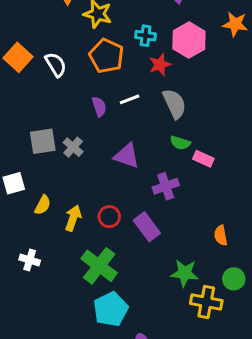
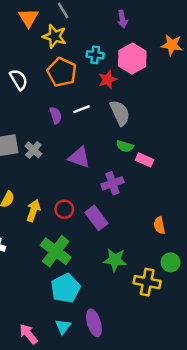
green star: (185, 273) -> (115, 260), moved

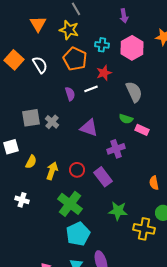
orange triangle: (28, 18) -> (38, 24), moved
red star: (108, 80) -> (104, 73), moved
gray semicircle: (120, 113) -> (134, 92), moved

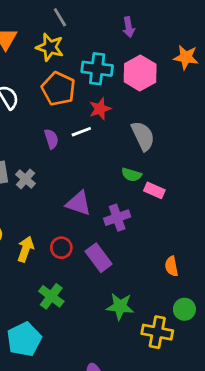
cyan cross: (102, 45) -> (97, 69), size x1.5
purple triangle: (89, 128) -> (79, 203), moved
green cross: (70, 204) -> (51, 296), size x0.7
cyan pentagon: (78, 234) -> (24, 339), moved

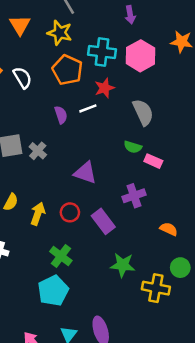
purple cross: (117, 218) -> (134, 196), moved
orange semicircle: (172, 266) -> (169, 229), turned 126
cyan pentagon: (24, 339) -> (53, 291), moved

